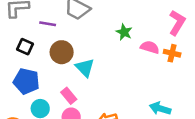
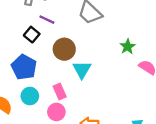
purple line: (48, 24) -> (47, 20), moved

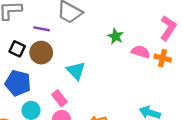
purple line: (47, 20) -> (41, 29), moved
brown circle: (64, 49) -> (41, 53), moved

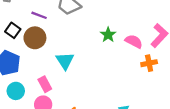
pink semicircle: (141, 52) -> (134, 41), moved
orange cross: (163, 58) -> (149, 63), turned -35

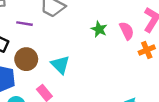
brown circle: (35, 38) -> (26, 59), moved
pink semicircle: (134, 41) -> (127, 31), turned 48

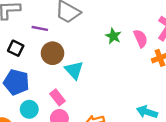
brown circle: (26, 59) -> (53, 53), moved

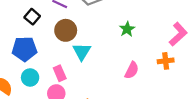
pink semicircle: (141, 38) -> (132, 70), moved, turned 36
blue pentagon: (16, 82) -> (24, 49), turned -30

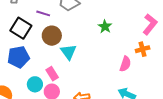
black square: (32, 17) -> (21, 28), size x1.5
pink semicircle: (132, 70) -> (125, 64), moved
cyan circle: (30, 77) -> (35, 84), moved

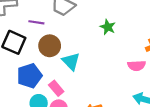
blue pentagon: (18, 57) -> (29, 76), moved
pink semicircle: (125, 64) -> (137, 66), turned 77

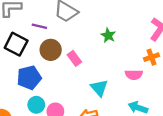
cyan triangle: (71, 61) -> (99, 88), moved
pink rectangle: (56, 88) -> (74, 58), moved

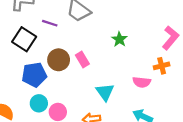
brown circle: (51, 50) -> (59, 60), moved

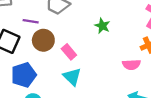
brown circle: (59, 60) -> (43, 40), moved
cyan triangle: (105, 92) -> (72, 77), moved

